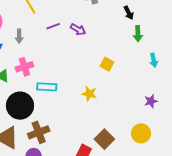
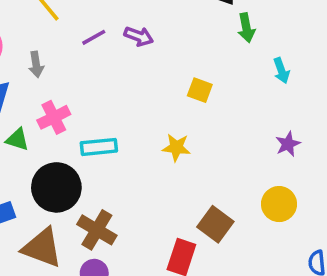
brown cross: (39, 132) -> (97, 230), turned -30

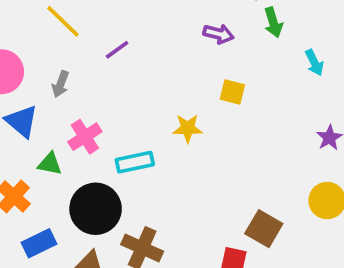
purple arrow: (139, 36) -> (218, 34), moved
gray arrow: (36, 64) -> (61, 84), turned 35
yellow star: (176, 147) -> (188, 128), moved

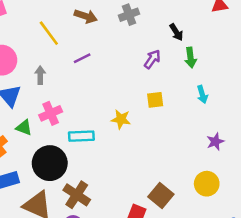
purple arrow: (218, 34) -> (152, 59), turned -78
cyan arrow: (314, 63) -> (202, 94), moved
gray arrow: (61, 84) -> (40, 75), turned 150
yellow square: (232, 92) -> (155, 100), turned -30

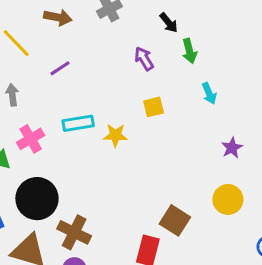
purple arrow: (152, 59) -> (144, 59), turned -60
cyan rectangle: (81, 136) -> (78, 123), moved

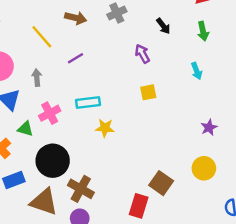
green arrow: (189, 51) -> (203, 31), moved
cyan arrow: (209, 93) -> (197, 71), moved
yellow star: (115, 135) -> (105, 128), moved

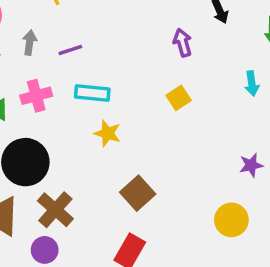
purple line: (76, 58) -> (70, 50), moved
yellow square: (148, 92) -> (179, 98), turned -35
brown square: (161, 183) -> (138, 193), moved

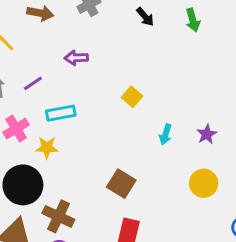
purple arrow: (183, 43) -> (76, 58), moved, turned -60
cyan arrow: (252, 84) -> (166, 134), moved, turned 42
yellow star: (108, 133) -> (47, 148), moved

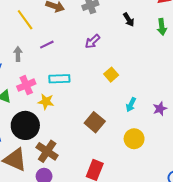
purple arrow: (76, 58) -> (92, 41), moved, turned -49
purple line: (33, 83) -> (47, 45), moved
yellow circle: (204, 183) -> (134, 139), moved
brown square: (121, 184) -> (95, 122), moved

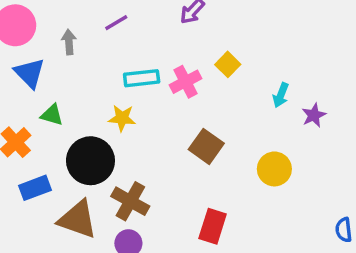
pink cross: (26, 85) -> (185, 82), moved
cyan arrow: (131, 105) -> (281, 95), moved

